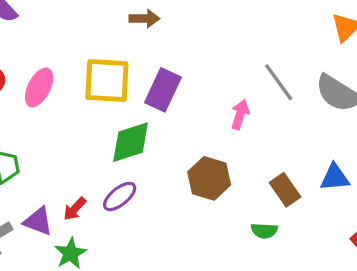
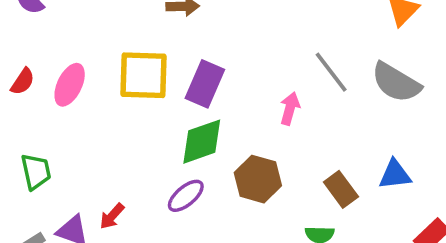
green diamond: (131, 142) -> (202, 142), moved
purple ellipse: (120, 196) -> (186, 196), moved

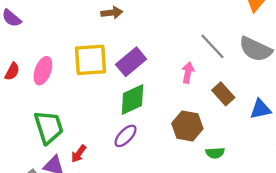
purple rectangle: (205, 84) -> (131, 62), turned 32
green trapezoid: (36, 172) -> (49, 127), moved, size x1.4
brown hexagon: (258, 179) -> (187, 126), moved
brown rectangle: (341, 189) -> (223, 94), moved

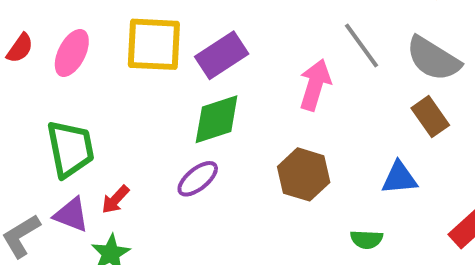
pink arrow: (188, 73) -> (315, 85), size x1.4
brown rectangle: (223, 94) -> (430, 117), moved
blue triangle: (260, 109) -> (399, 178), moved
green semicircle: (215, 153) -> (366, 239), moved

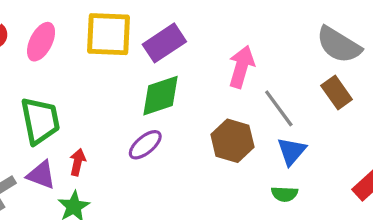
gray line: (362, 46) -> (279, 108), moved
blue triangle: (399, 178) -> (292, 151), moved, turned -44
red arrow: (115, 199) -> (78, 162), turned 150

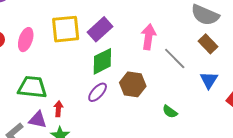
green trapezoid: (40, 121) -> (32, 87), turned -64
brown hexagon: (232, 141) -> (133, 84), moved
blue triangle: (292, 151) -> (209, 80), moved
green semicircle: (285, 194) -> (170, 112), moved, turned 42

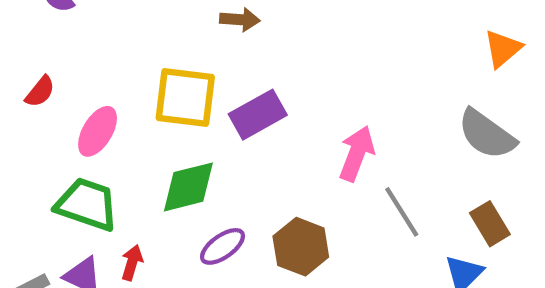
pink ellipse: (26, 40) -> (98, 131), moved
brown rectangle: (208, 44) -> (490, 224), moved
green diamond: (102, 61) -> (188, 187), moved

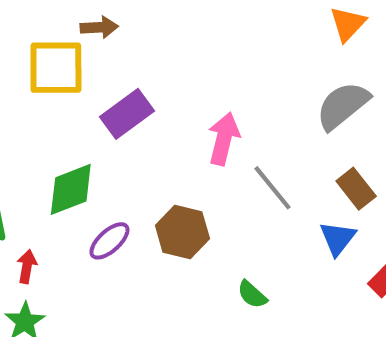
yellow square: (185, 98) -> (56, 68), moved
gray semicircle: (487, 134) -> (343, 106), turned 112

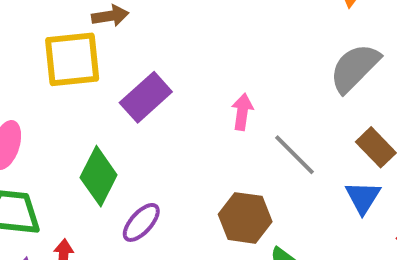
pink arrow: (224, 139) -> (242, 112), size x0.7
green diamond: (71, 189) -> (99, 176), turned -36
brown hexagon: (182, 232) -> (245, 218), moved

